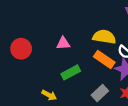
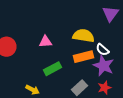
orange rectangle: (104, 60) -> (83, 57), turned -48

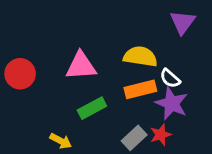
pink triangle: (45, 42) -> (81, 66), size x1.5
red star: (104, 88) -> (161, 135), moved

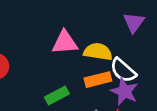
pink triangle: (81, 66) -> (65, 42), moved
white semicircle: (170, 78) -> (123, 70), size x1.5

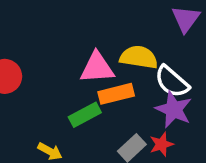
pink triangle: (65, 42) -> (97, 68), moved
orange rectangle: (98, 80) -> (116, 94), moved

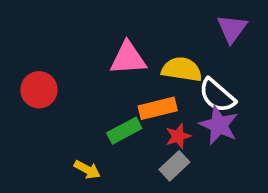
pink triangle: (97, 68) -> (128, 58), moved
red star: (161, 144) -> (178, 136), moved

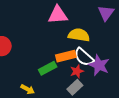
pink triangle: (128, 58) -> (58, 15), moved
white semicircle: (217, 95) -> (84, 57), moved

